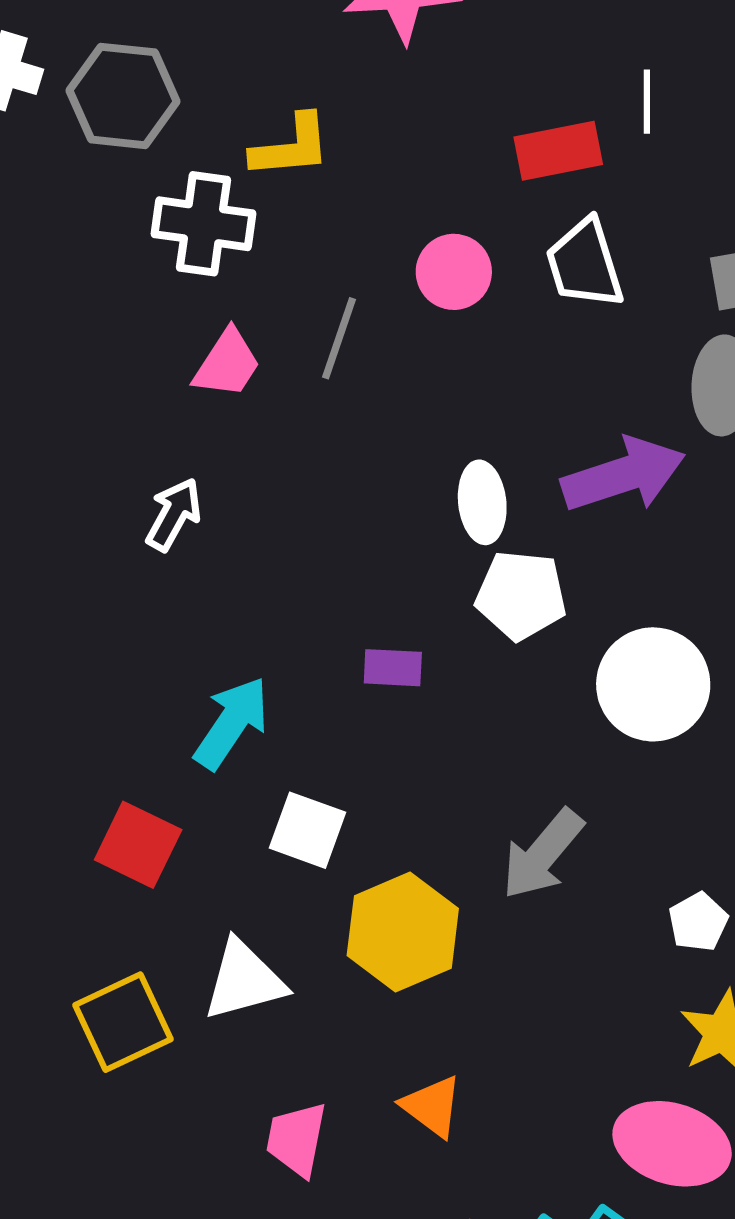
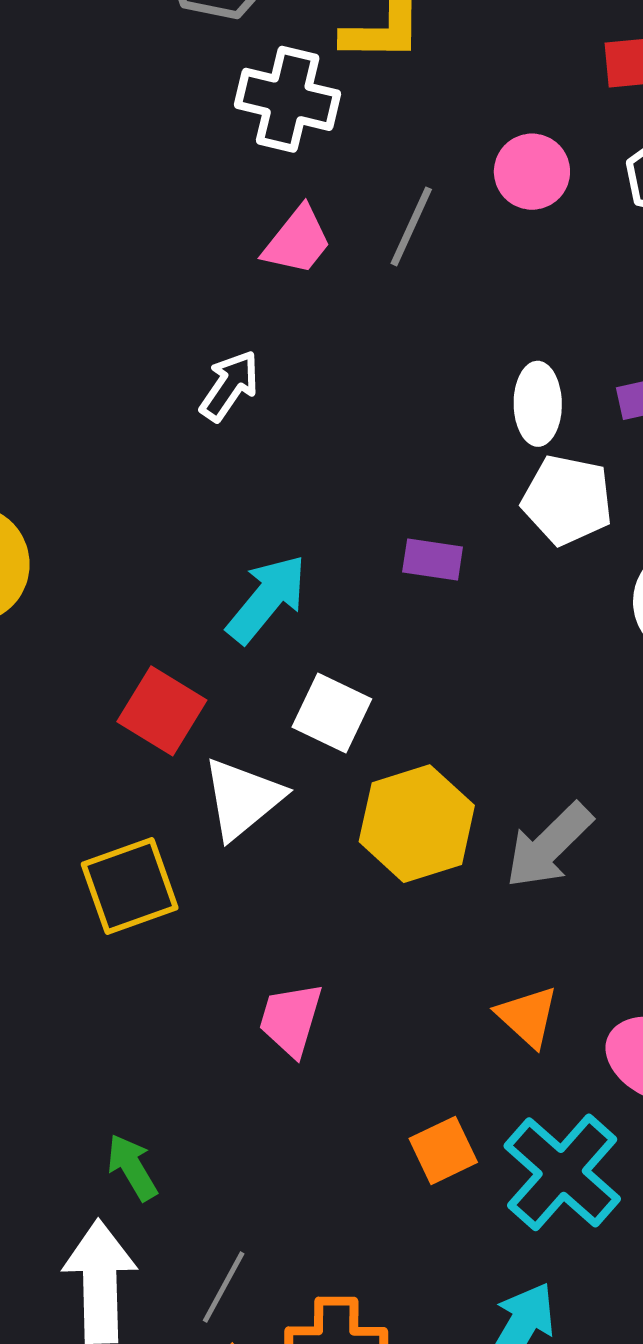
gray arrow: (542, 854) -> (549, 846), moved
white triangle: (244, 980) -> (243, 798), moved, turned -30
orange triangle: (432, 1106) -> (527, 1016), moved

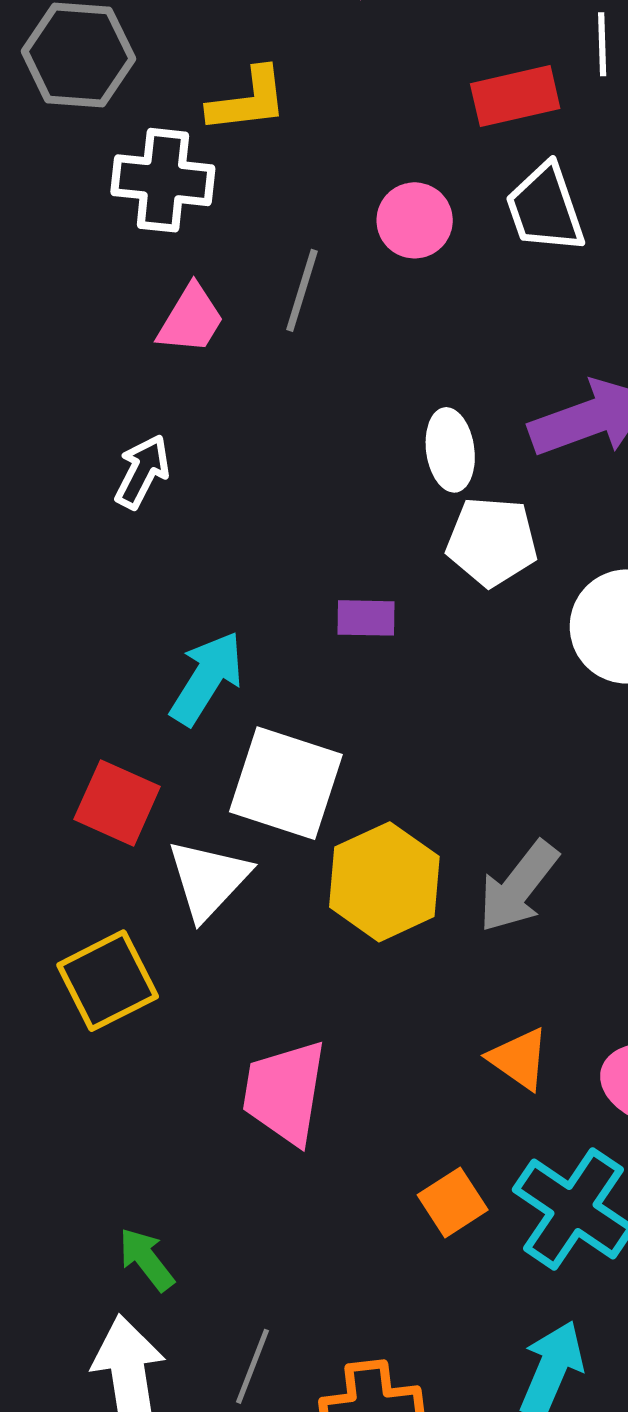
white square: (332, 713) -> (286, 783), size x1.5
pink trapezoid: (291, 1019) -> (285, 1092), size x1.4

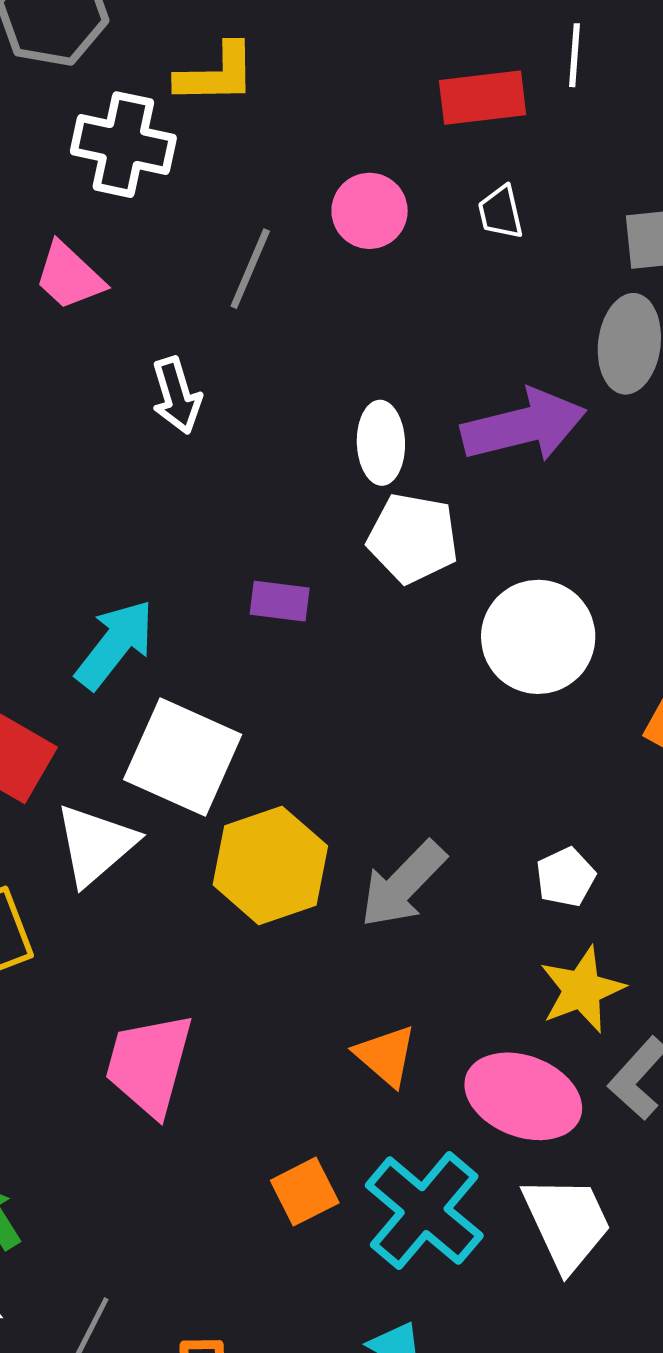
white trapezoid: (545, 208) -> (501, 212), size x0.6
pink trapezoid: (191, 319) -> (69, 276), moved, turned 96
white arrow: (142, 472) -> (177, 396), moved, turned 130

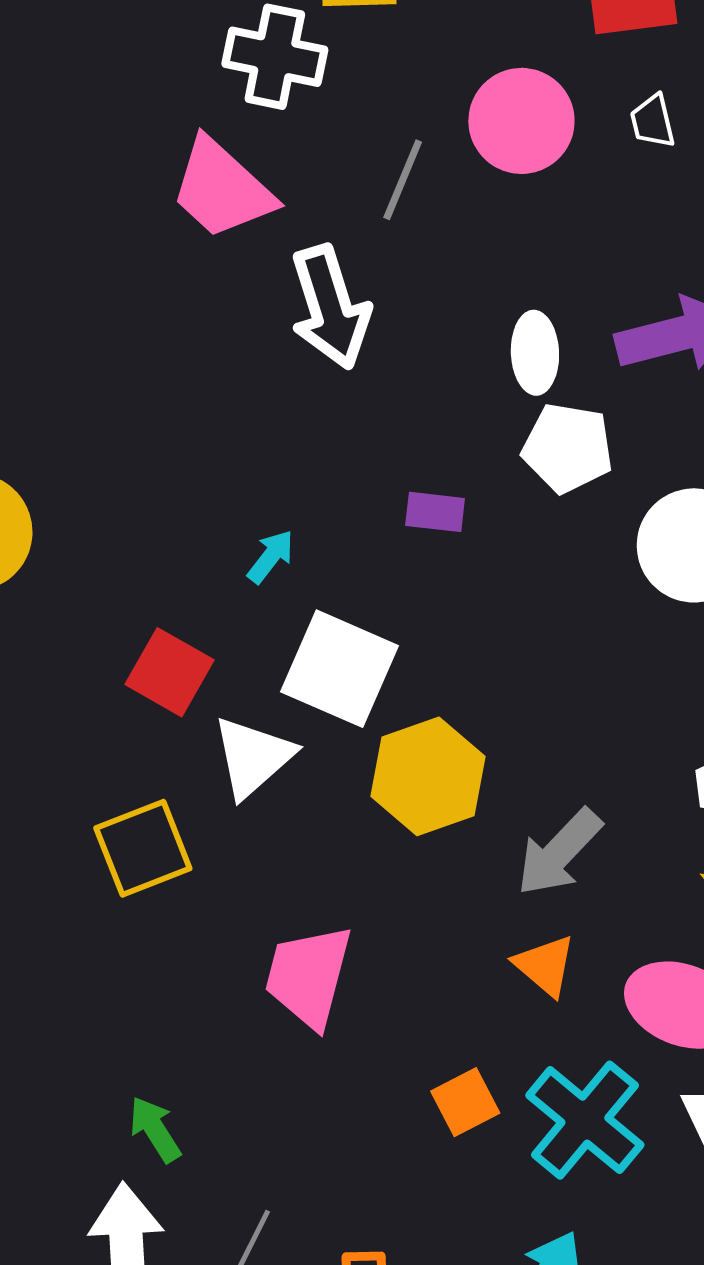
pink circle: (370, 211) -> (521, 121), size x1.4
pink trapezoid: (69, 276) -> (222, 189), size x1.5
white arrow: (177, 396) -> (330, 307), size x1.6
cyan arrow: (115, 644) -> (271, 557), size x0.6
gray arrow: (403, 884) -> (559, 852), moved

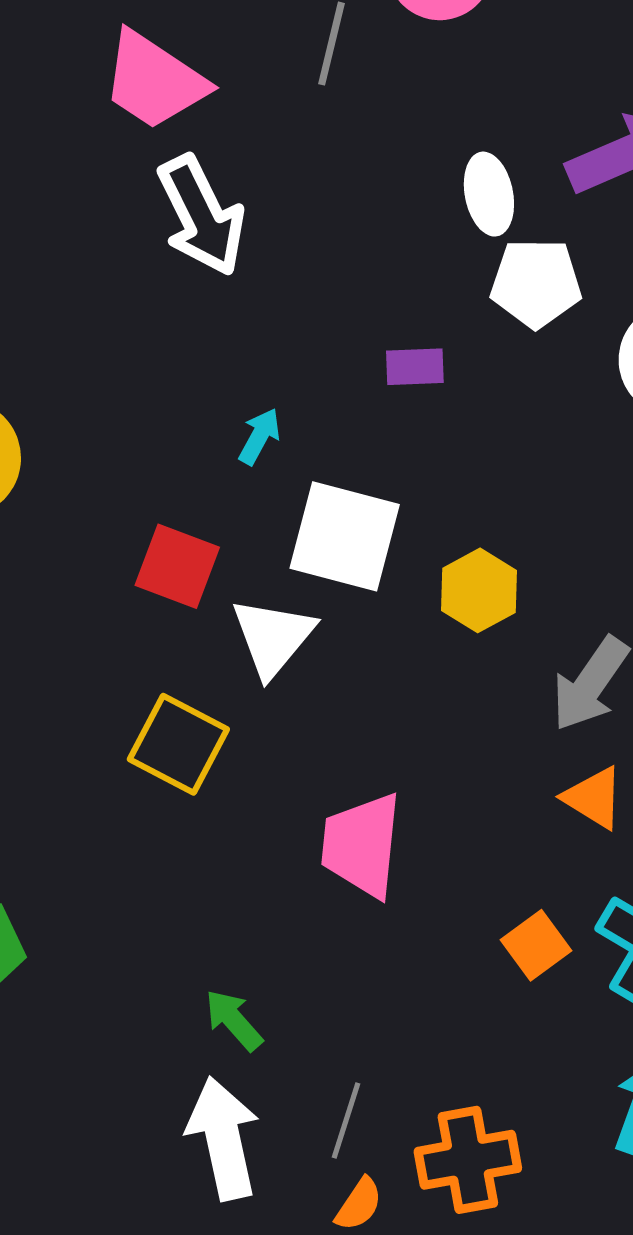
white arrow: (330, 307) -> (201, 216), moved
yellow hexagon: (428, 776) -> (479, 590), moved, size x0.7
yellow square: (143, 848) -> (178, 744), turned -32

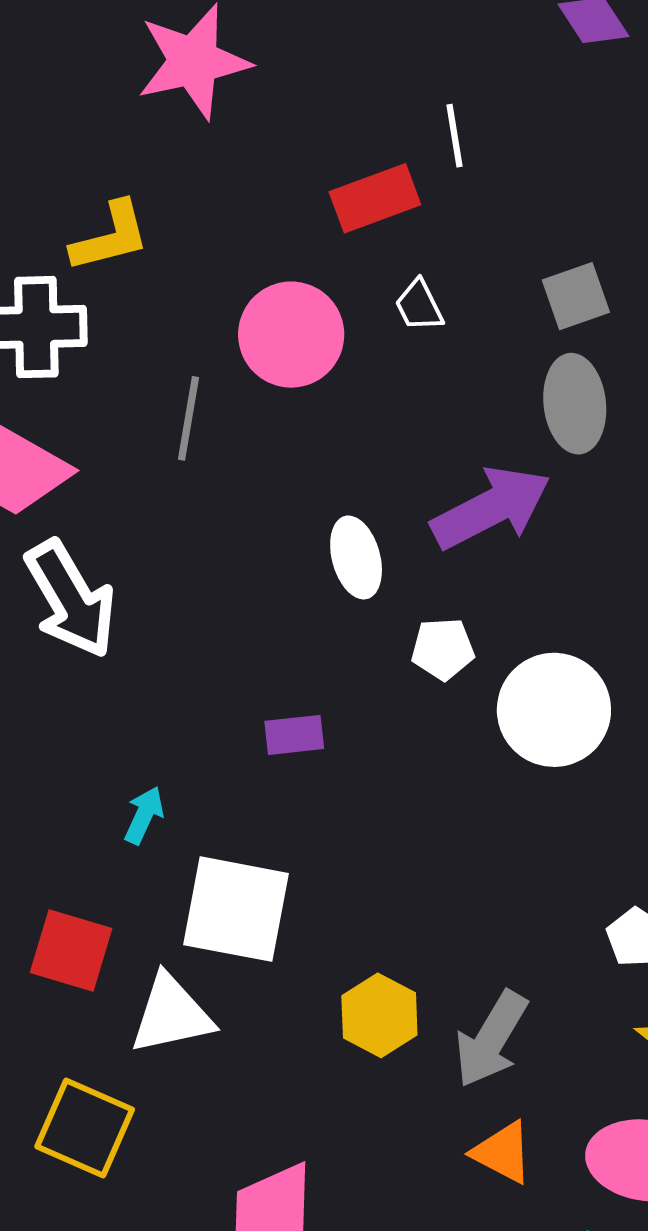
white pentagon: (536, 283) -> (443, 649), moved, size x0.7
yellow hexagon: (479, 590) -> (379, 1015), moved
white triangle: (273, 637) -> (171, 1014), turned 42

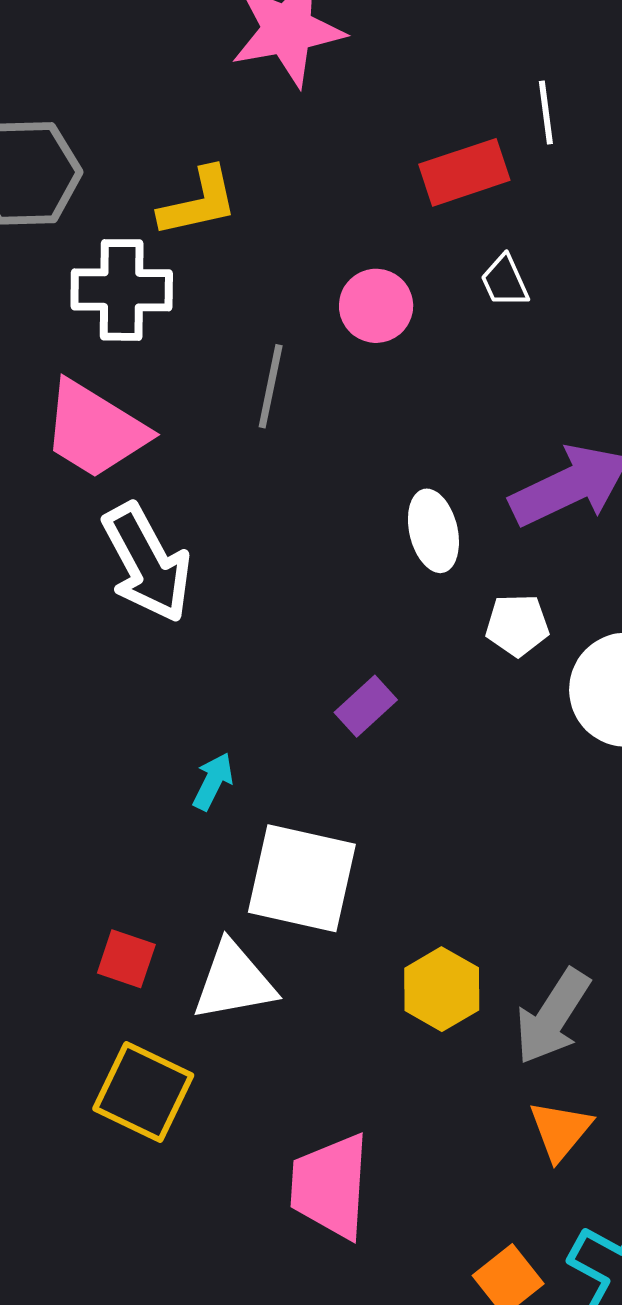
pink circle: (291, 335) -> (376, 306), size x0.7
purple rectangle: (294, 735) -> (366, 706), turned -38
red square: (71, 950) -> (126, 959), moved, size x0.7
orange triangle: (503, 1152) -> (560, 1130), turned 40

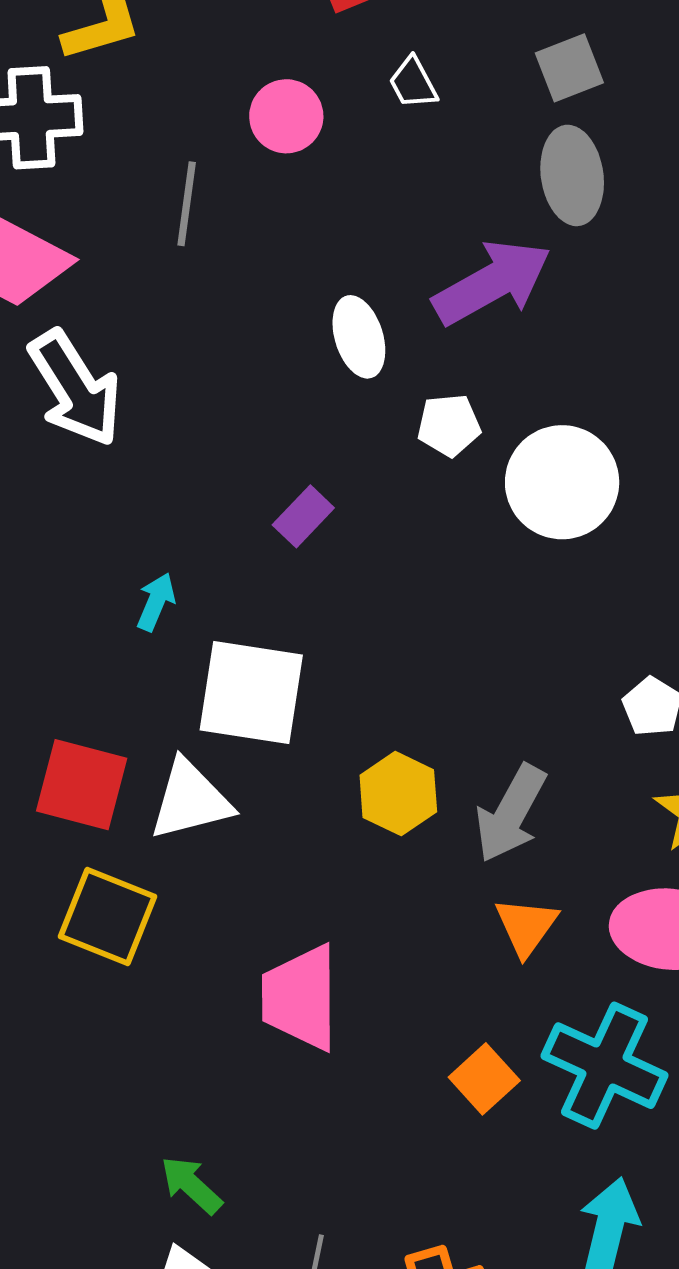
red square: (126, 959) -> (82, 785), size x1.6

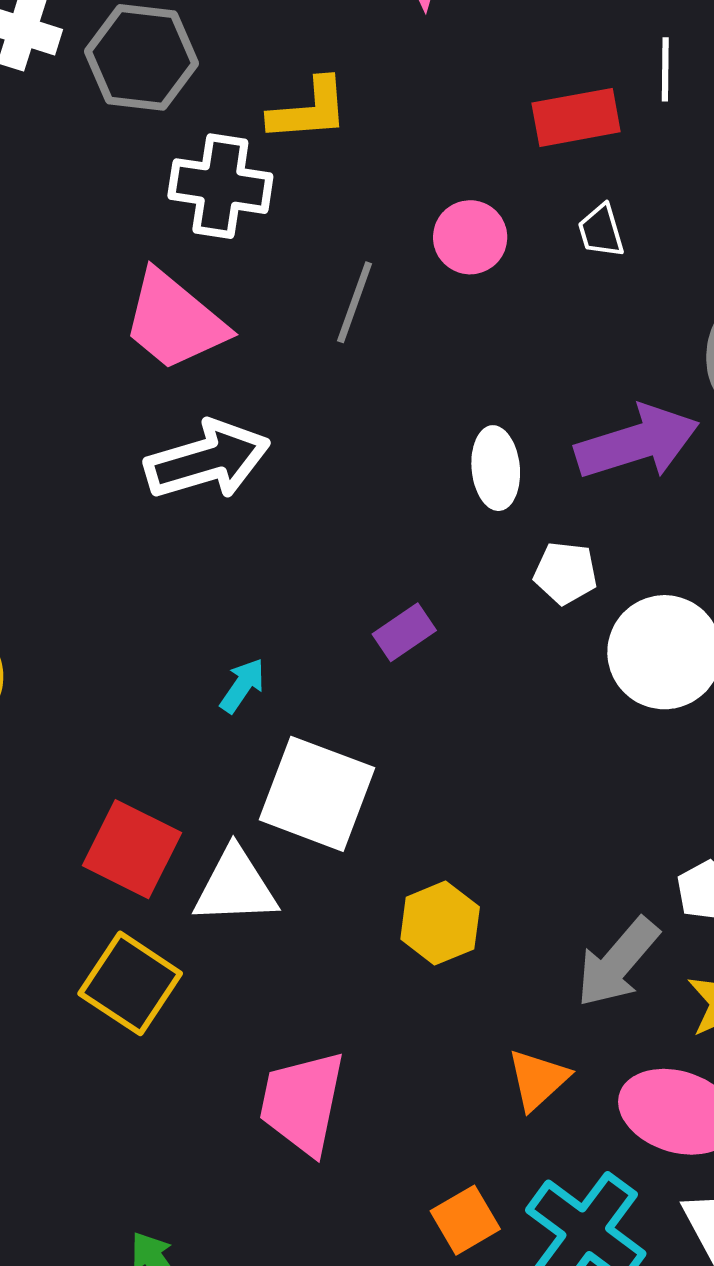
white arrow: (75, 388) -> (207, 460), turned -86
gray arrow: (511, 813) -> (617, 962), moved

